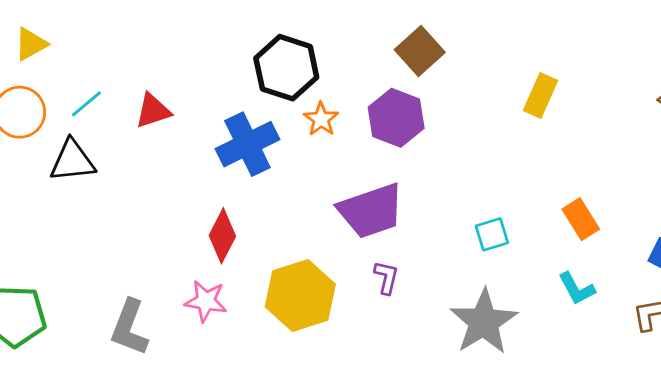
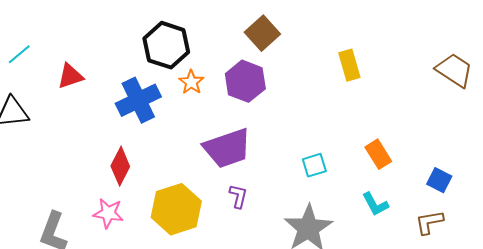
yellow rectangle: (541, 96) -> (349, 65), turned -40
cyan line: (86, 104) -> (19, 54), moved

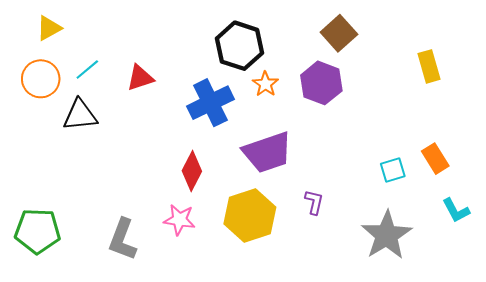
cyan line: (19, 54) -> (87, 70), moved
purple trapezoid: (227, 148) -> (267, 152), moved
orange rectangle: (378, 154) -> (435, 159), moved

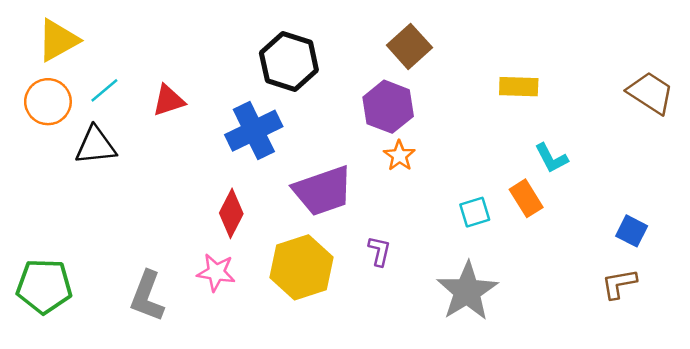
yellow triangle: (49, 28) -> (58, 40), size x1.4
yellow rectangle: (429, 66) -> (519, 87), turned -72
orange star: (265, 84) -> (399, 156), moved
cyan L-shape: (456, 210) -> (551, 158), moved

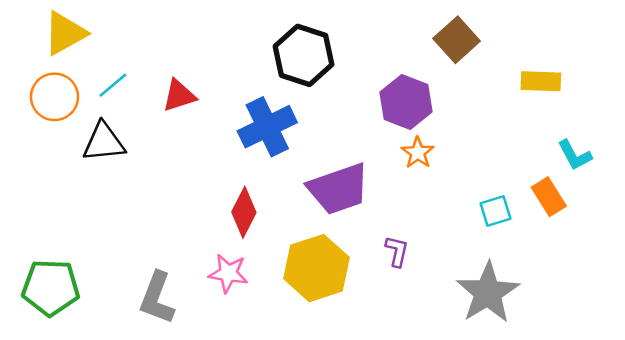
brown square: (409, 46) -> (457, 40), moved

